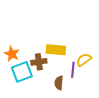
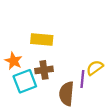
yellow rectangle: (56, 50) -> (42, 39), moved
brown semicircle: (59, 83) -> (67, 94), size x1.5

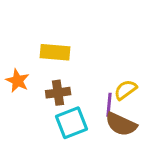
cyan square: (25, 81) -> (72, 123), moved
brown semicircle: (67, 94) -> (121, 124), moved, turned -70

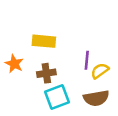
purple line: (109, 105) -> (87, 60), moved
brown semicircle: (121, 124) -> (96, 98), turned -35

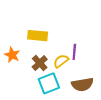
yellow semicircle: (100, 71) -> (61, 61), moved
brown cross: (46, 73) -> (40, 63), turned -35

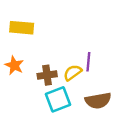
yellow rectangle: (38, 36) -> (22, 28), moved
brown cross: (40, 63) -> (47, 75), turned 35

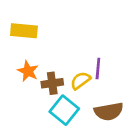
orange star: (14, 65) -> (28, 71), moved
cyan square: (58, 99) -> (64, 110), turned -30

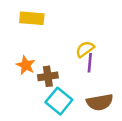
yellow rectangle: (24, 31) -> (32, 18), moved
yellow semicircle: (80, 81) -> (85, 49), moved

